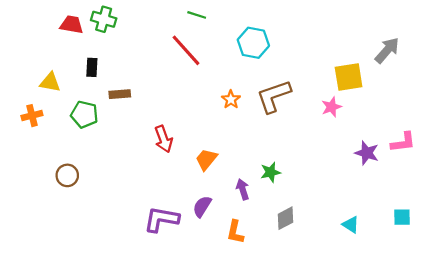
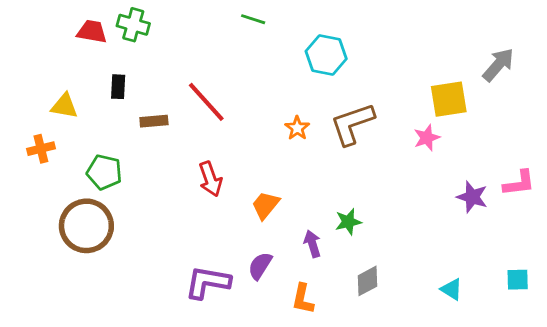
red line: (186, 50) -> (206, 102), moved
green pentagon: (84, 114) -> (104, 172), moved
brown circle: (67, 175) -> (86, 226), size x1.8

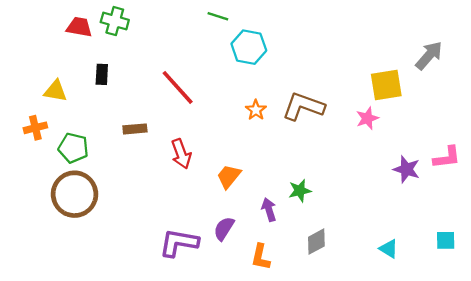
cyan hexagon: (326, 55) -> (249, 47), moved
brown rectangle: (154, 121) -> (135, 129), moved
brown L-shape: (352, 124) -> (303, 106), turned 39
green pentagon: (104, 172) -> (73, 148), moved

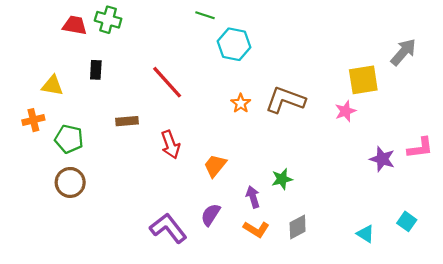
brown circle: (74, 194) -> (70, 182), size x0.7
cyan square: (446, 240) -> (407, 221), moved, turned 36
purple L-shape: (179, 243) -> (168, 228), turned 42
orange L-shape: (261, 257) -> (256, 229), moved, turned -70

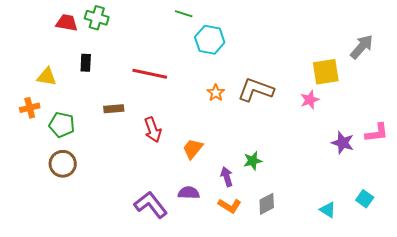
red line: (167, 82) -> (150, 74), turned -36
purple semicircle: (211, 215) -> (189, 193), turned 60

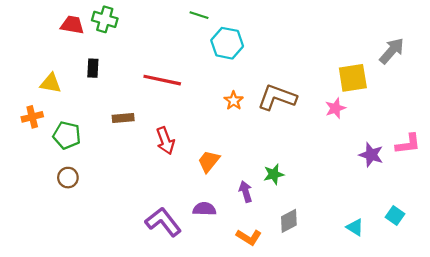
brown circle: (63, 164) -> (68, 178), size x0.7
orange L-shape: (230, 206) -> (249, 237), moved

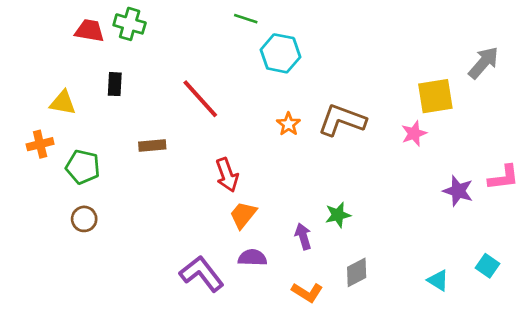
red line: (162, 80) -> (200, 99), turned 36
red arrow: (165, 141) -> (227, 175), moved
orange trapezoid: (209, 161) -> (243, 215), moved

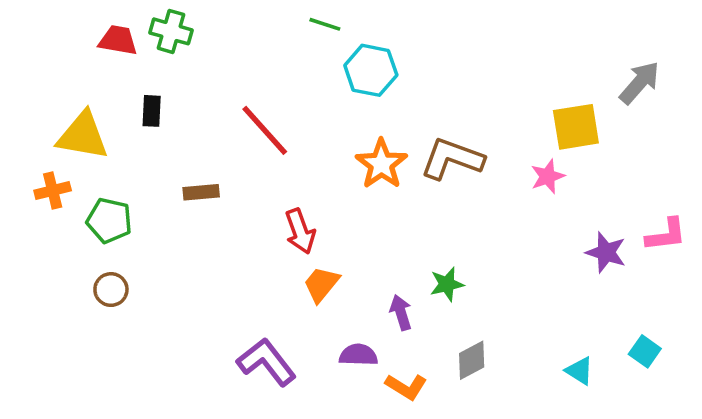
yellow triangle: (63, 103) -> (83, 136), size x1.5
orange star: (288, 124) -> (381, 164), size x1.6
purple semicircle: (252, 258) -> (358, 355), moved

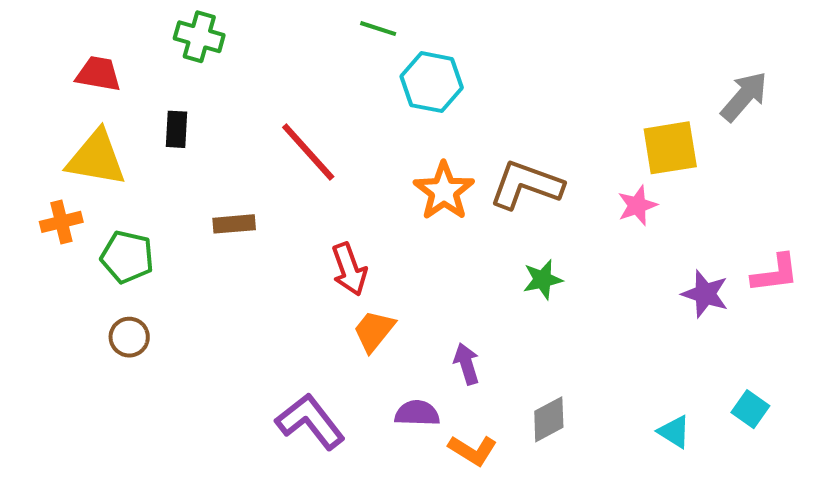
red trapezoid: (118, 40) -> (98, 74), moved
green star: (447, 284) -> (543, 280), moved

